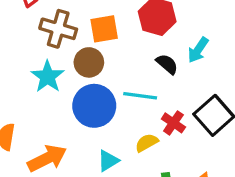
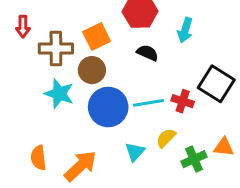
black semicircle: (167, 64) -> (148, 53), moved
cyan line: (140, 96) -> (148, 103), moved
yellow semicircle: (147, 143) -> (166, 138), moved

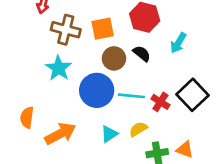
brown circle: (92, 70) -> (114, 58), moved

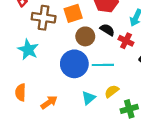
cyan star: (59, 68) -> (28, 50), moved
red cross: (160, 102) -> (126, 41), moved
orange arrow: (60, 134) -> (49, 102), size x0.7

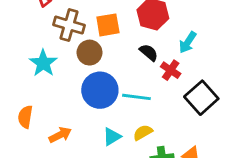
brown circle: (85, 36) -> (90, 53), moved

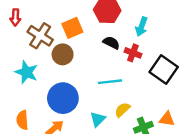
brown cross: (69, 25) -> (40, 36), turned 30
blue circle: (100, 90) -> (63, 98), moved

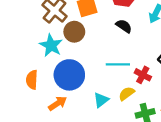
red cross: (133, 53) -> (143, 75), moved
cyan star: (27, 72) -> (51, 45), moved
orange semicircle: (22, 120) -> (32, 80), moved

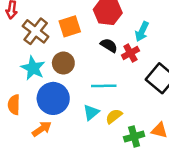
brown circle: (74, 32) -> (63, 63), moved
red cross: (143, 75) -> (130, 53), moved, turned 35
cyan triangle: (101, 100) -> (91, 112), moved

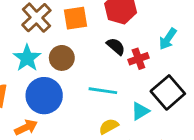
cyan arrow: (142, 32) -> (168, 39), moved
cyan triangle: (91, 112) -> (140, 111), moved

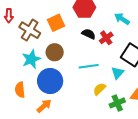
cyan arrow: (168, 39) -> (122, 19), turned 105
cyan star: (27, 58) -> (31, 59), turned 30

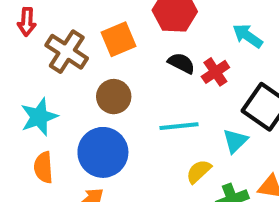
cyan star: (31, 59) -> (39, 117), moved

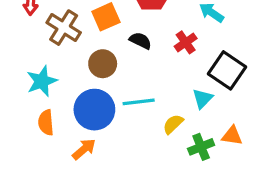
black semicircle: (181, 63) -> (140, 41), moved
cyan line: (179, 126) -> (139, 102), moved

